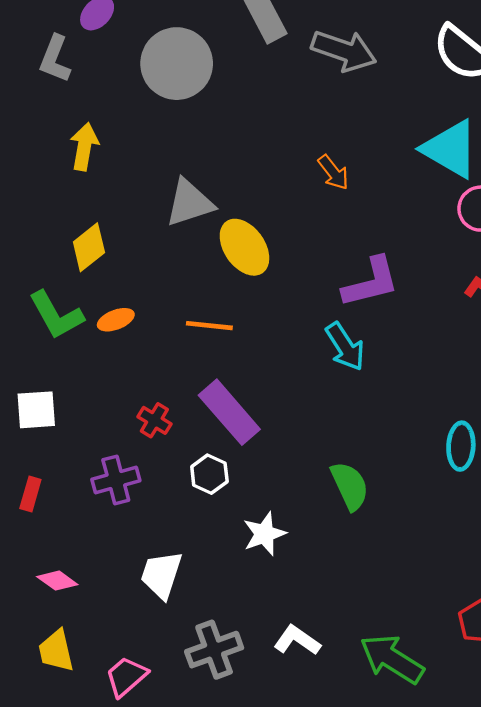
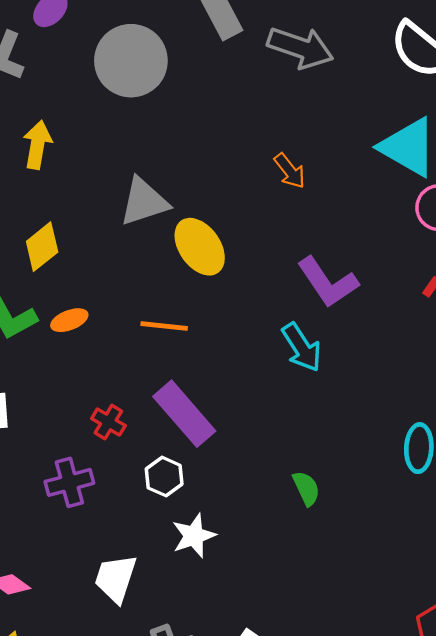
purple L-shape: (371, 282) -> (328, 282), turned 70
green semicircle: (350, 486) -> (306, 488), size x0.7
white star: (264, 534) -> (194, 536), moved

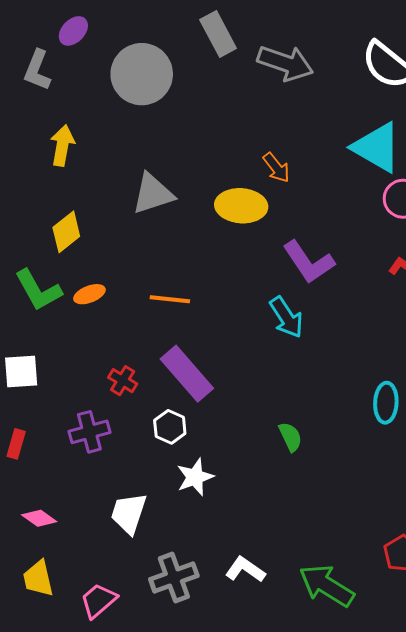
yellow ellipse: (200, 247) -> (241, 206), moved, turned -51

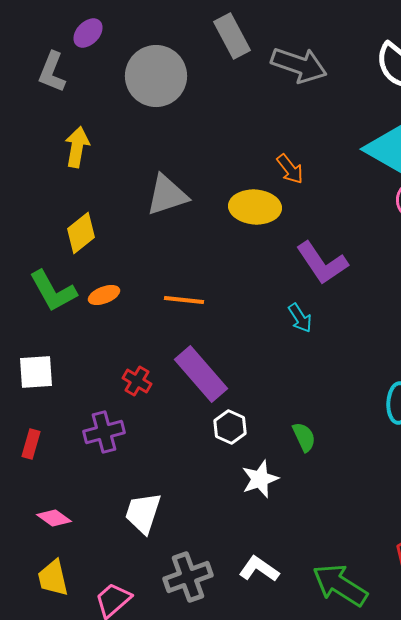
cyan arrow: (286, 317) -> (300, 318), size x0.7
white hexagon: (170, 427) -> (230, 427), moved
white star: (195, 477) -> (260, 479), moved

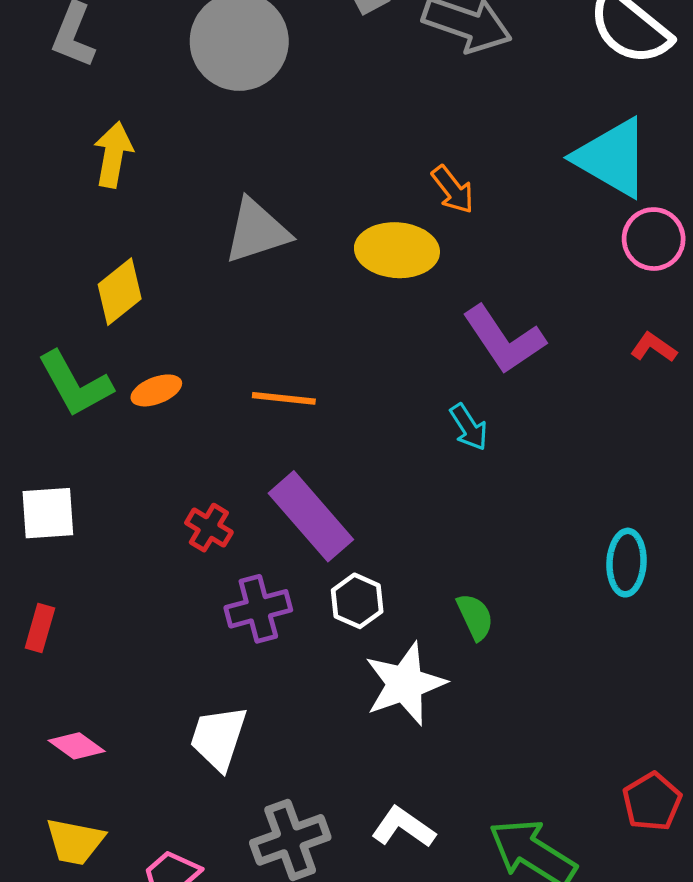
purple cross: (104, 432) -> (258, 609), moved
white star: (260, 479) -> (405, 684), size x1.4
yellow trapezoid: (53, 578) -> (75, 842), turned -66

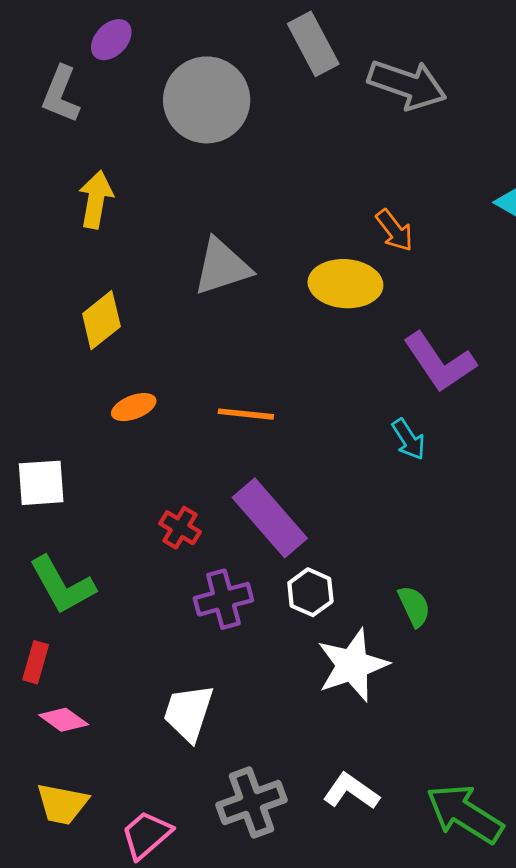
green L-shape: (75, 384) -> (62, 585), moved
white square: (48, 513) -> (41, 483), moved
red rectangle: (40, 628) -> (36, 662), moved

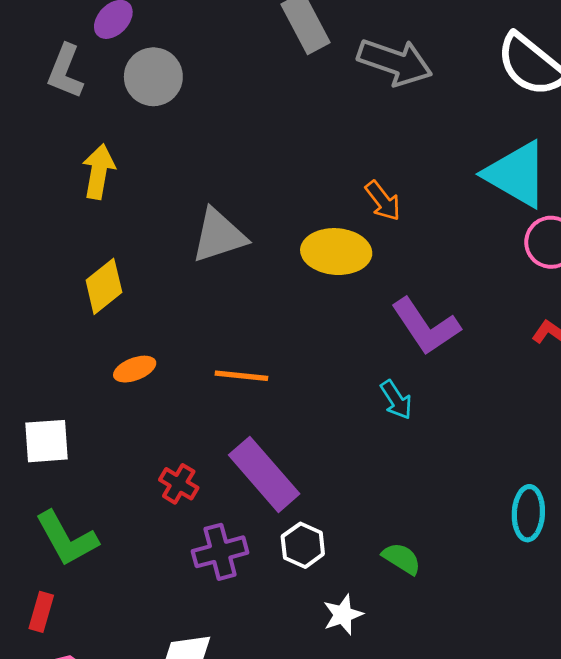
gray circle: (207, 100) -> (153, 77), moved, size x0.7
green semicircle: (414, 606) -> (402, 559), turned -33
white star: (352, 665) -> (343, 615), size x0.6

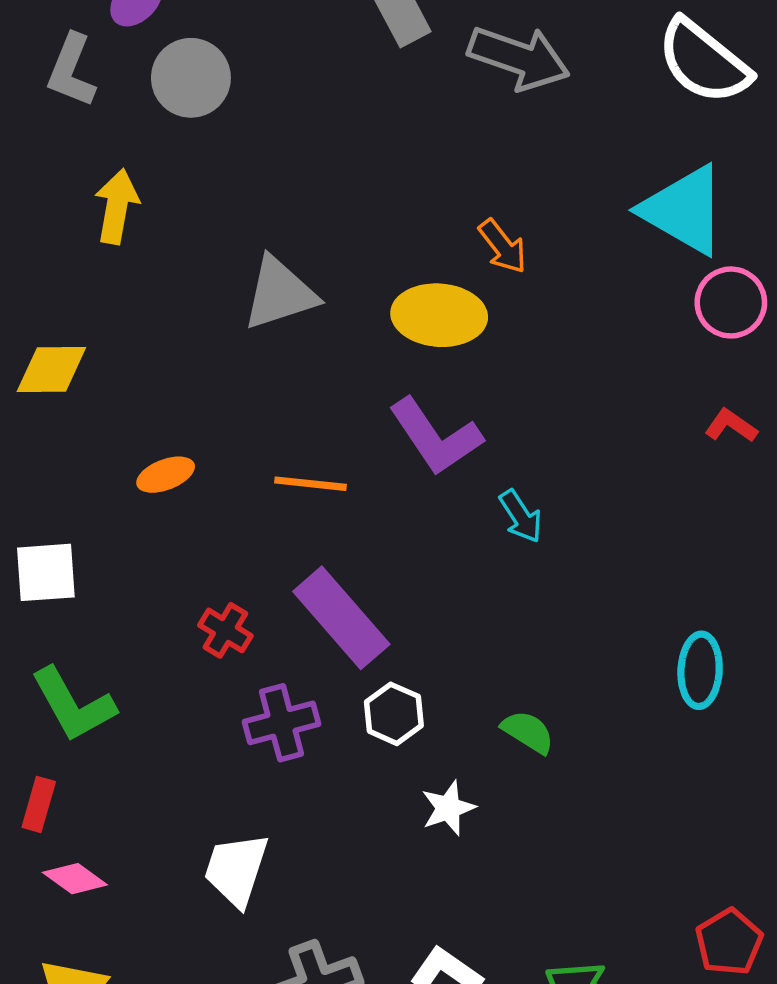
yellow diamond: (104, 286) -> (51, 370), moved, turned 38
purple L-shape: (426, 326) -> (436, 437), moved

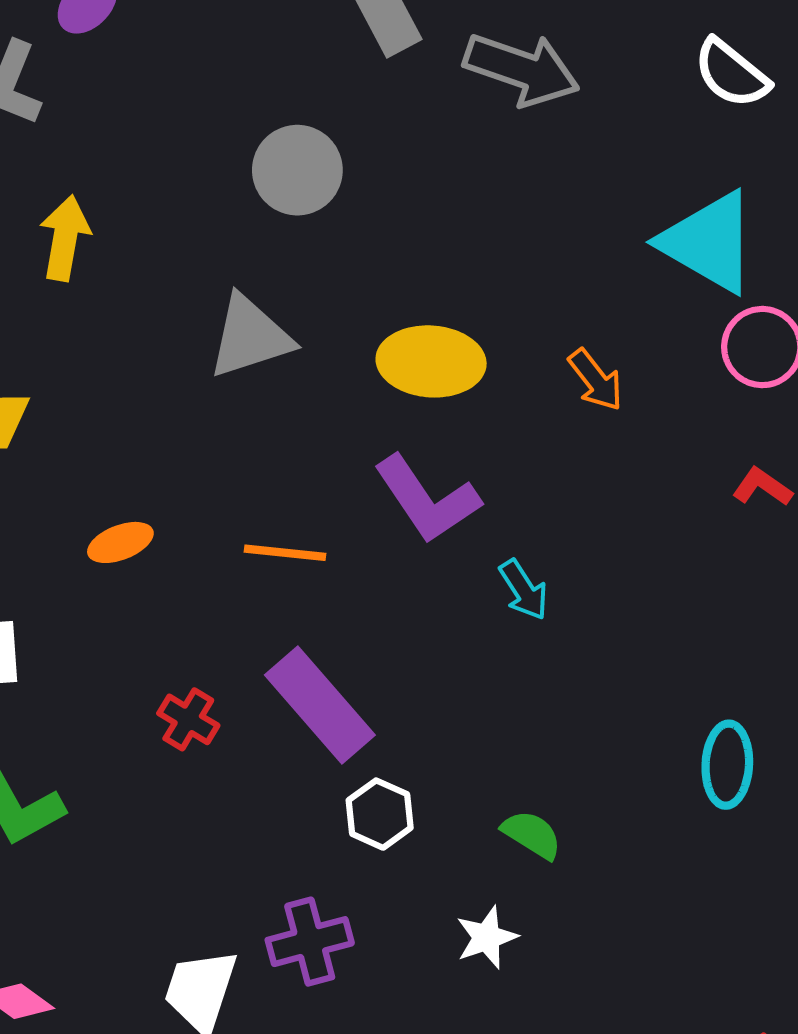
white semicircle: (704, 62) -> (731, 73), size x0.7
gray circle: (191, 78) -> (297, 170), moved
orange arrow: (503, 246) -> (596, 380), moved
purple cross: (282, 723) -> (310, 942), moved
white star: (448, 808) -> (487, 937), moved

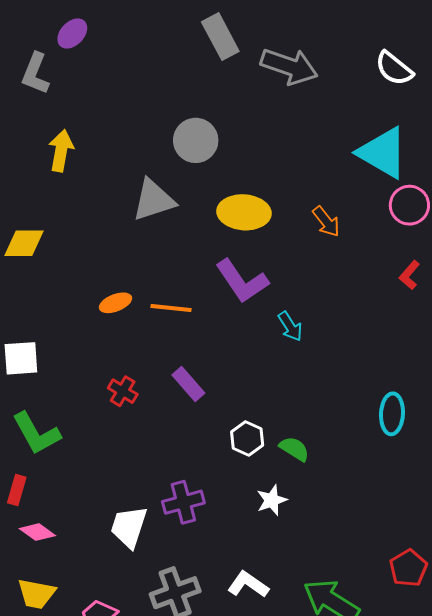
gray circle: (297, 170) -> (196, 140), moved
red L-shape: (762, 487) -> (409, 275), turned -84
orange ellipse: (120, 542) -> (115, 303), moved
purple rectangle: (320, 705) -> (188, 384), size x0.6
white hexagon: (380, 814) -> (247, 438), moved

